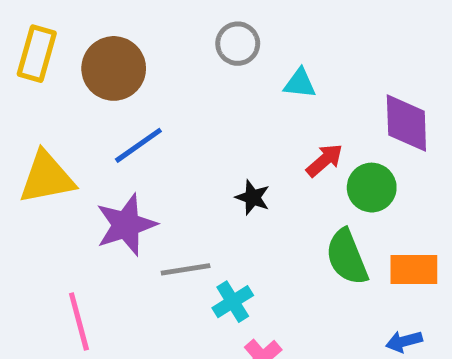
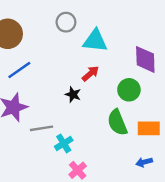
cyan triangle: (300, 83) -> (95, 41), size x1.6
red arrow: (325, 160) -> (90, 73), moved

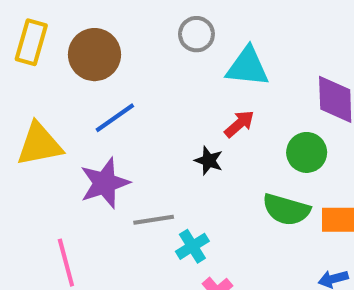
green semicircle: (117, 122) -> (286, 210), turned -52

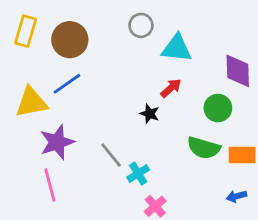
blue line: (115, 118) -> (67, 84), moved
purple star: (105, 183) -> (57, 142), moved
gray line: (154, 220) -> (111, 155), turned 60

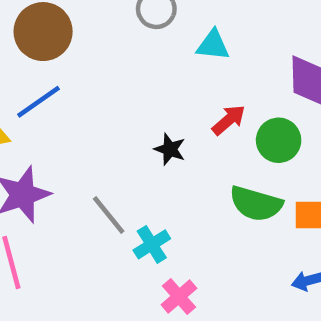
cyan triangle: (177, 48) -> (213, 45), size x0.7
red arrow: (171, 88) -> (229, 120), moved

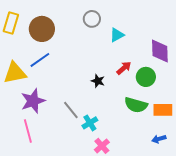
cyan triangle: (213, 45) -> (117, 35), turned -35

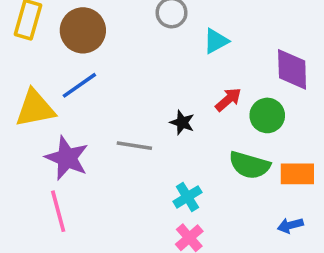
purple star: (33, 101) -> (67, 158), turned -30
gray line: (71, 110) -> (134, 146), moved, turned -42
cyan cross: (90, 123) -> (187, 197), moved

